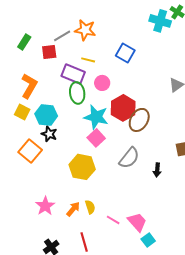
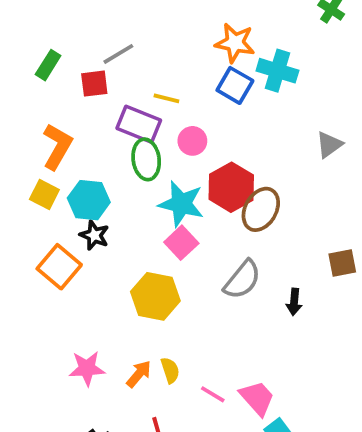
cyan cross: (160, 21) -> (277, 71), moved
orange star: (85, 30) -> (235, 43), moved
pink star: (45, 206) -> (87, 368), turned 30

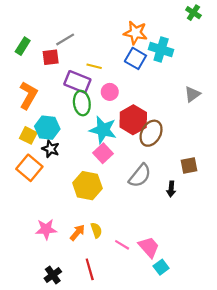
yellow square: (44, 195) -> (28, 135), moved
brown square: (342, 263) -> (189, 166), moved

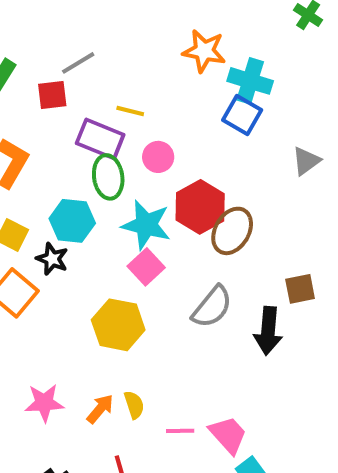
blue square: (135, 58) -> (242, 115), moved
cyan hexagon: (47, 128) -> (72, 221), moved
black arrow: (171, 189) -> (268, 331), size x1.6
pink line: (122, 245) -> (180, 431), turned -32

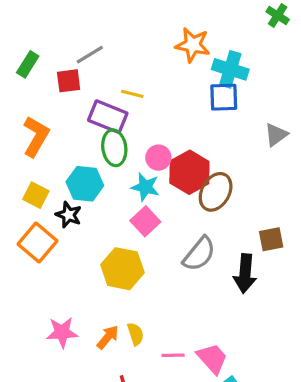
blue square: (242, 115) -> (224, 97), turned -32
pink circle: (158, 157) -> (158, 158), moved
cyan star: (146, 225) -> (145, 187), size x0.7

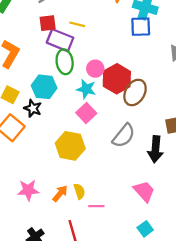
red square: (69, 81) -> (48, 23), moved
pink line: (173, 355) -> (96, 206), moved
pink trapezoid: (212, 358) -> (144, 191), moved

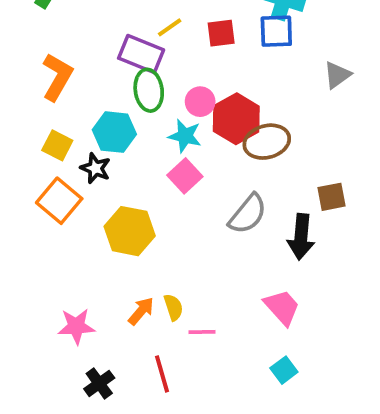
red square: (48, 23) -> (221, 33), moved
yellow line: (77, 24) -> (170, 27), turned -49
brown ellipse: (135, 92) -> (267, 142), turned 45
yellow hexagon: (70, 146) -> (130, 231), moved
pink star: (28, 190) -> (76, 326), moved

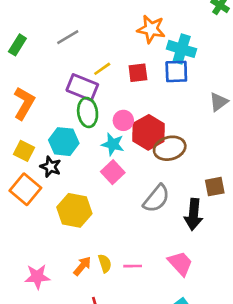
pink line: (202, 332) -> (133, 266), moved

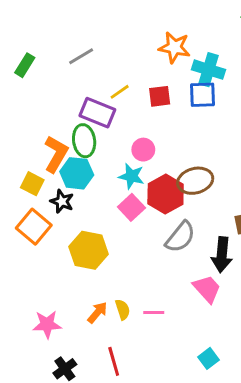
orange L-shape: (24, 103) -> (56, 154), moved
green ellipse: (88, 112) -> (84, 141), moved
red hexagon: (148, 132) -> (166, 194), moved
pink trapezoid: (180, 263) -> (207, 289), moved

